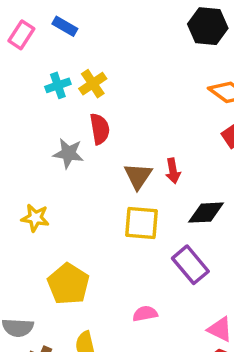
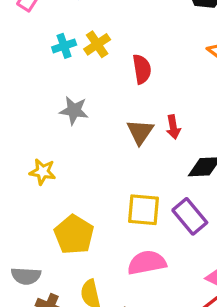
red semicircle: (100, 129) -> (142, 69), moved
yellow square: (142, 223) -> (143, 210), moved
pink semicircle: (145, 314) -> (147, 263), size x1.6

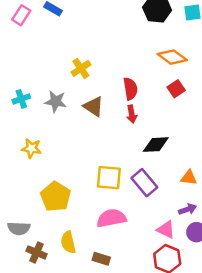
yellow cross: (97, 44) -> (81, 68), moved
cyan cross: (64, 46) -> (21, 99), moved
red semicircle: (142, 69) -> (130, 89), moved
brown triangle: (140, 132) -> (94, 107), moved, turned -30

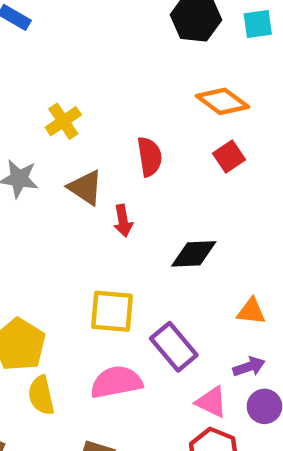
red arrow: (132, 114) -> (123, 221), moved
purple rectangle: (144, 183) -> (174, 347), moved
yellow semicircle: (68, 242) -> (41, 395), moved

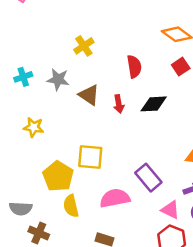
brown triangle: (85, 188) -> (89, 95), moved
black diamond: (194, 254) -> (154, 104), moved
yellow square: (112, 311) -> (90, 157), moved

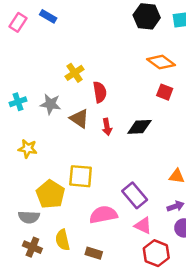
red semicircle: (134, 67) -> (100, 92), moved
red square: (181, 67) -> (165, 92), turned -35
yellow semicircle: (71, 206) -> (62, 240), moved
gray semicircle: (21, 208) -> (29, 217), moved
pink triangle: (170, 210) -> (143, 226), moved

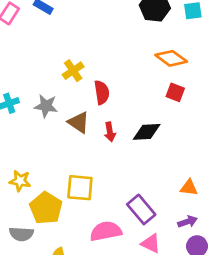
yellow star: (28, 149) -> (20, 181), moved

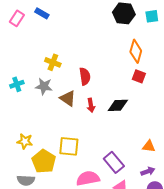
orange diamond: (171, 58) -> (136, 51), turned 70
yellow cross: (73, 71) -> (53, 62), moved, turned -35

